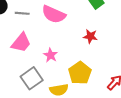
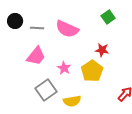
yellow pentagon: (80, 73) -> (92, 71), moved

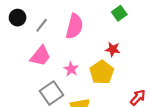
gray line: (37, 28) -> (42, 25), turned -56
pink semicircle: (67, 29) -> (74, 26), turned -100

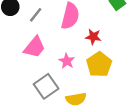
red star: (113, 49) -> (93, 37), moved

